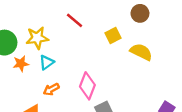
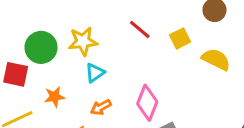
red line: (75, 20) -> (140, 29), moved
orange star: (21, 64) -> (54, 97), moved

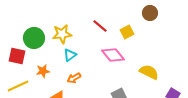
yellow semicircle: (216, 59) -> (149, 72), moved
pink diamond: (147, 103) -> (113, 55), moved, turned -60

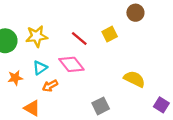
red line: (100, 26) -> (79, 39), moved
cyan triangle: (70, 55) -> (40, 68), moved
pink diamond: (113, 55) -> (71, 64), moved

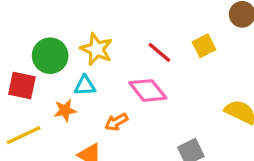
yellow star: (37, 36) -> (96, 49), turned 30
cyan triangle: (40, 68) -> (85, 85), moved, turned 32

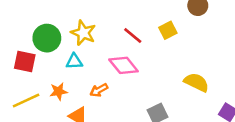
orange star: (65, 110) -> (59, 91), moved

